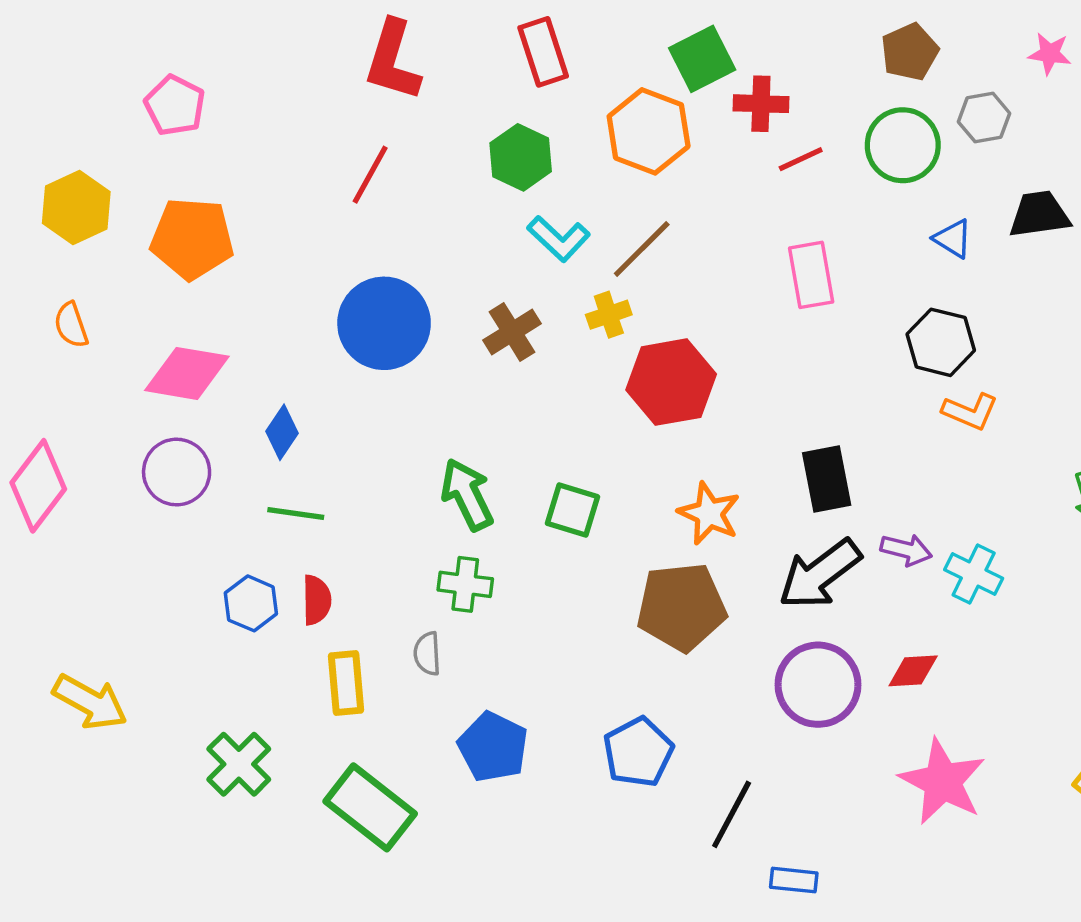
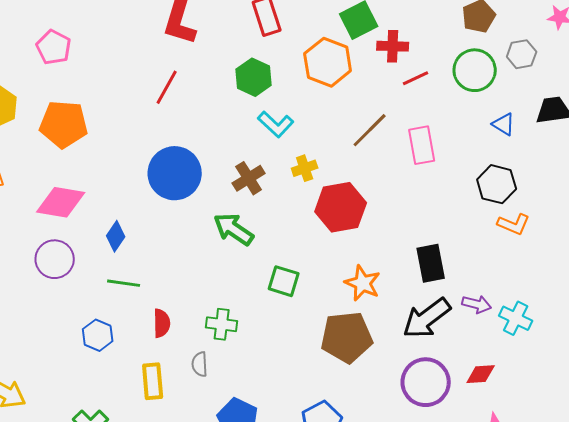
brown line: (642, 249) -> (370, 130), moved
green arrow: (467, 494) -> (234, 229), moved, turned -30
red semicircle: (317, 600) -> (162, 323), moved

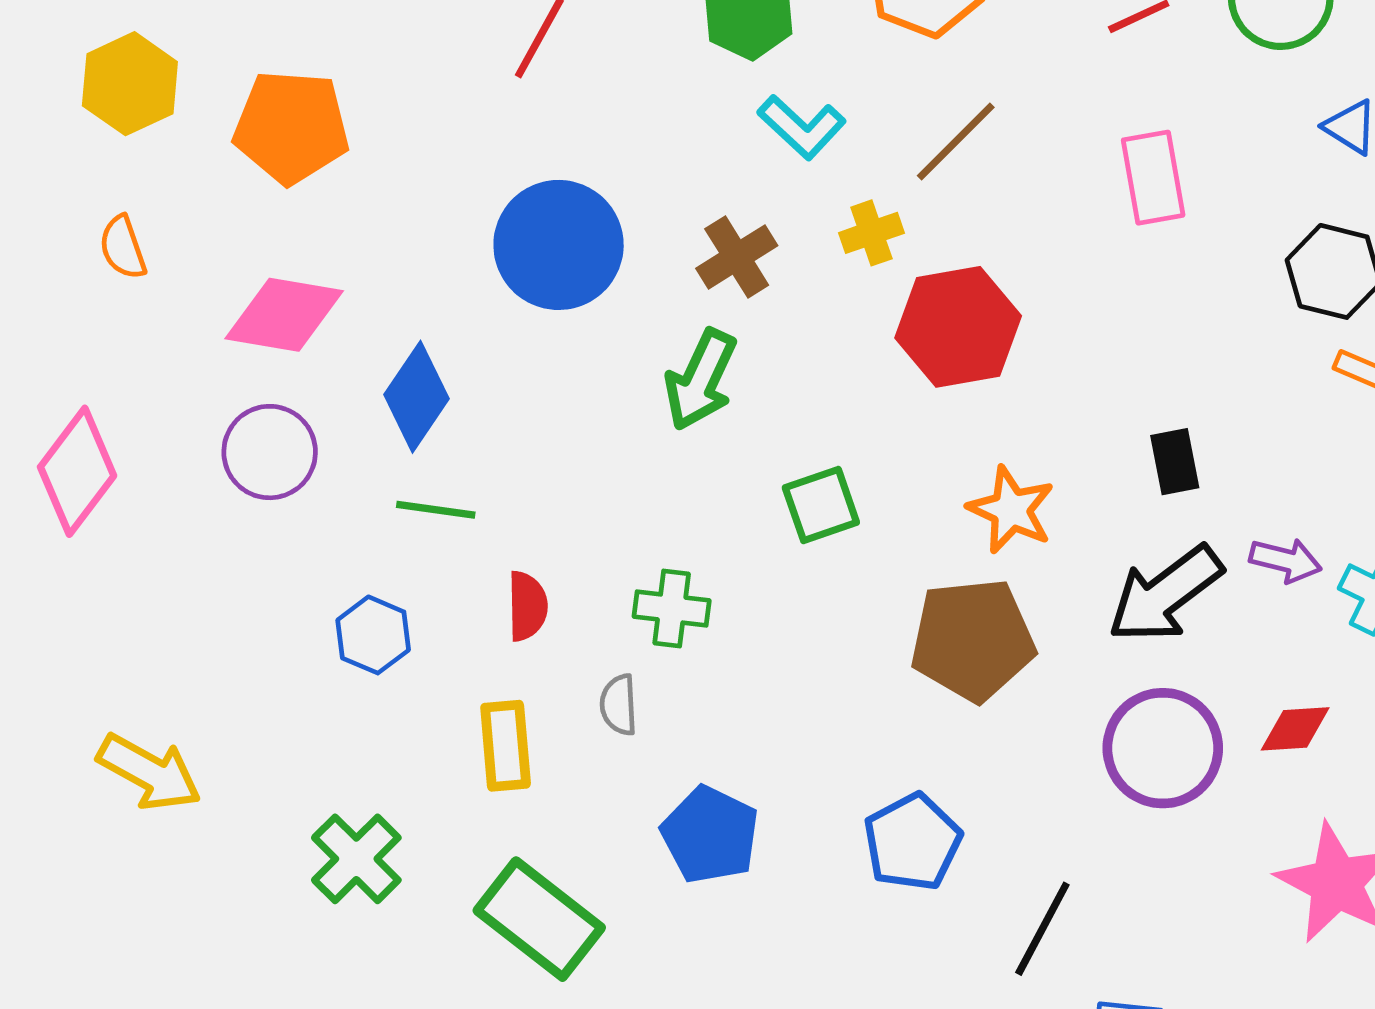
brown line: (370, 130) -> (956, 141), moved
green arrow: (234, 229) -> (701, 380), turned -99
blue diamond: (116, 236) -> (416, 397), size x1.4
black rectangle: (431, 263) -> (1175, 462), size x0.7
green square: (284, 281) -> (821, 505), turned -36

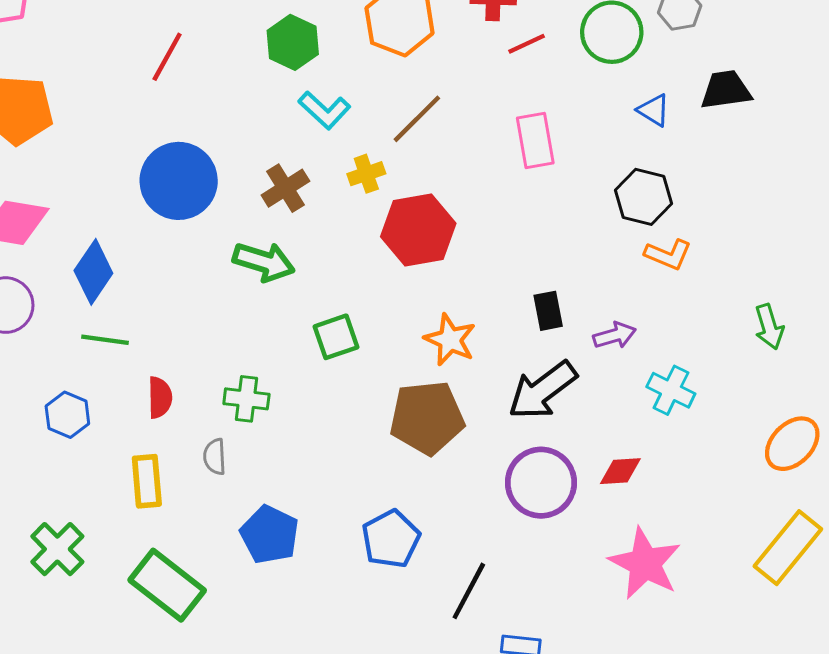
green arrow: (701, 380) -> (264, 262), turned -98
purple arrow: (1286, 560) -> (615, 335), moved, turned -30

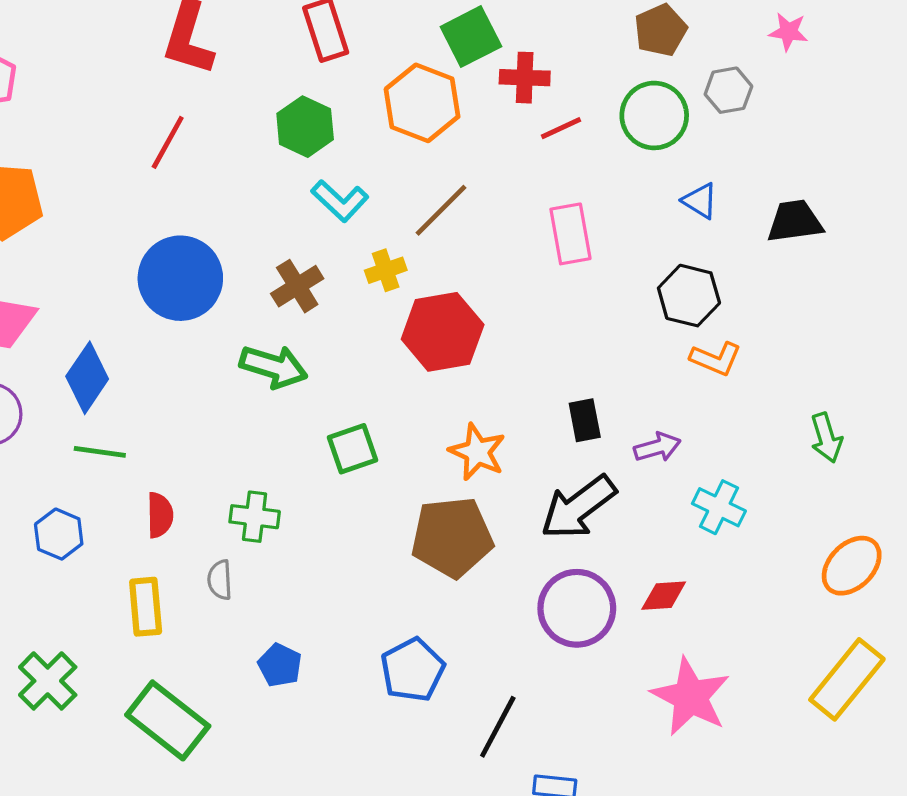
black trapezoid: (726, 90) -> (795, 221), moved
blue pentagon: (270, 535) -> (280, 665), size x0.7

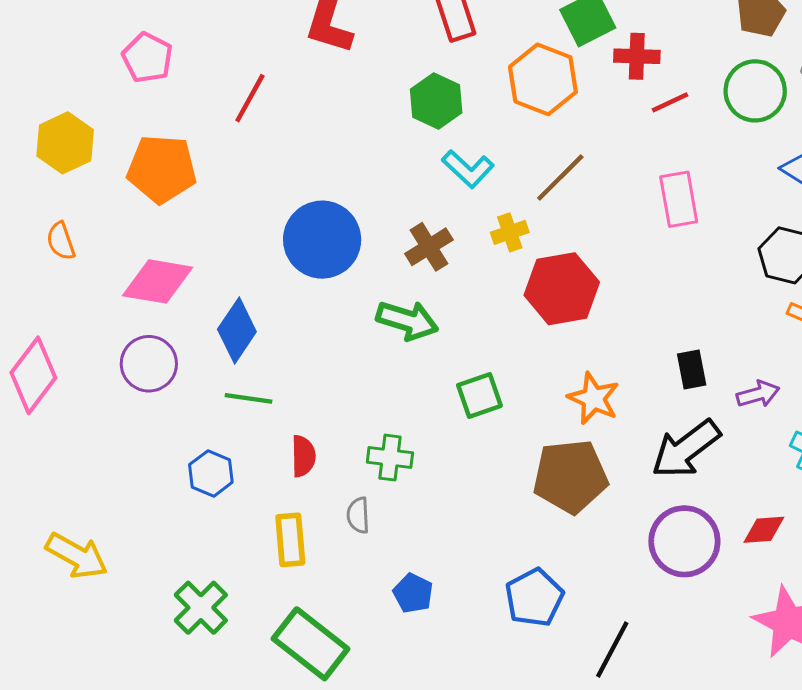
red line: (168, 142) -> (250, 98), moved

